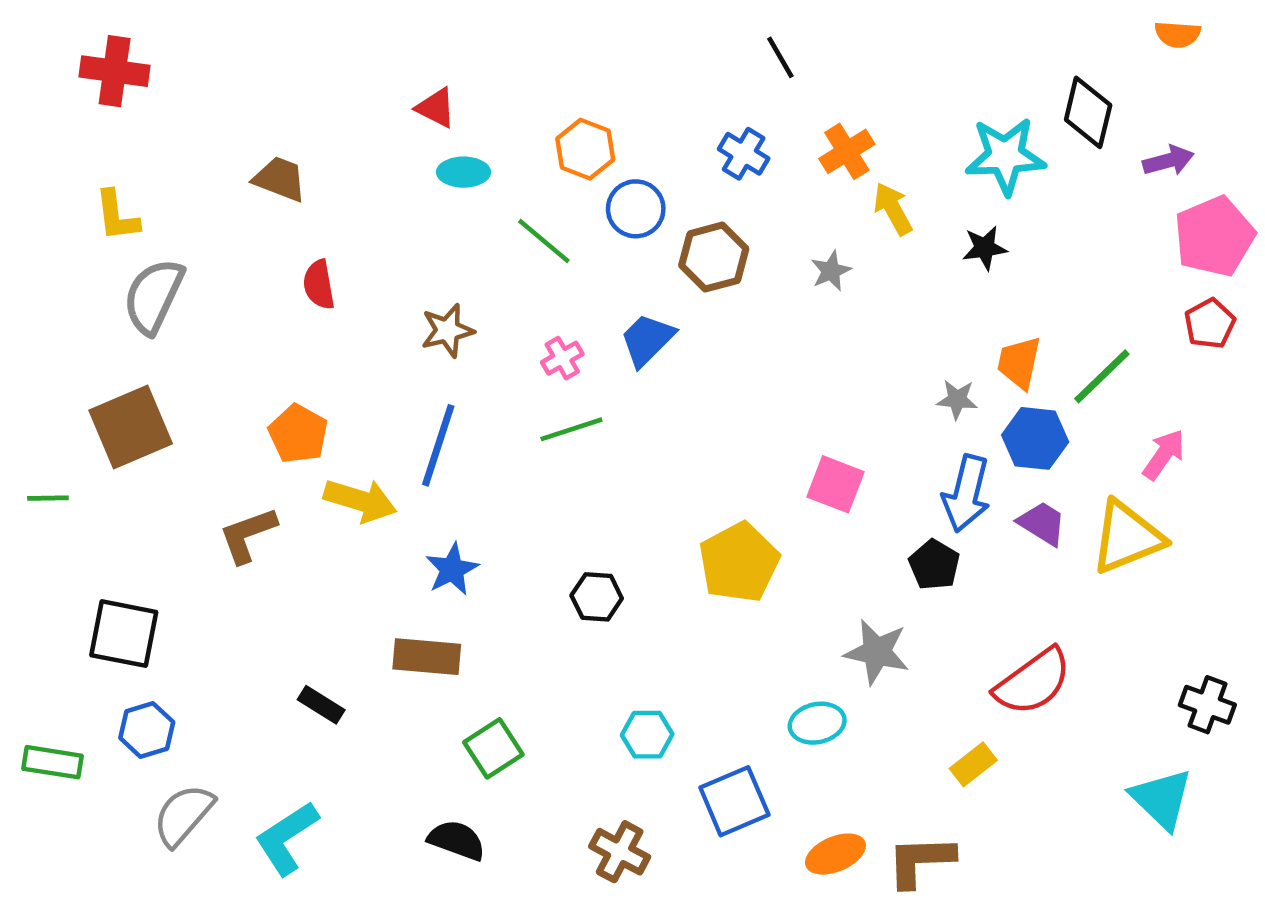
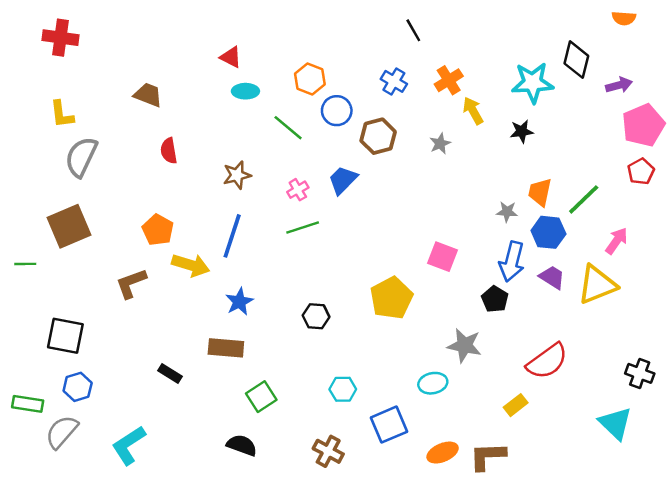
gray semicircle: (183, 815) -> (62, 432), moved
cyan L-shape: (287, 838) -> (129, 445), moved

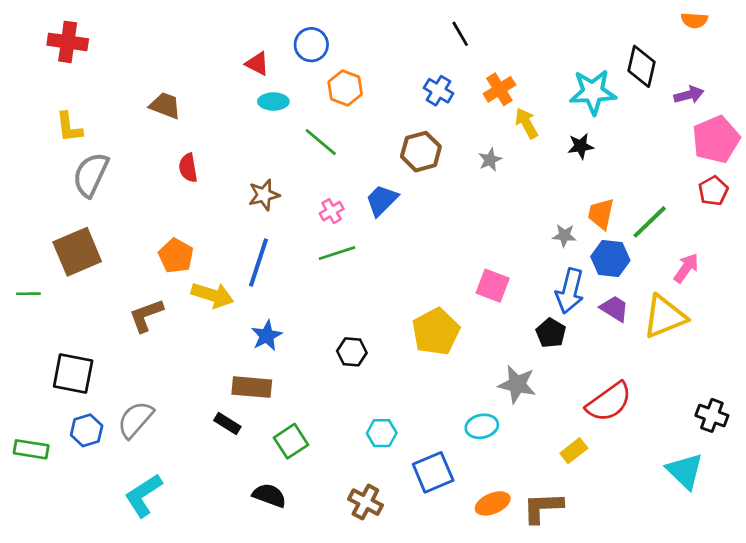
blue circle: (337, 111) -> (311, 45), moved
black rectangle: (170, 373) -> (227, 424), moved
gray semicircle: (62, 432) -> (135, 420), moved

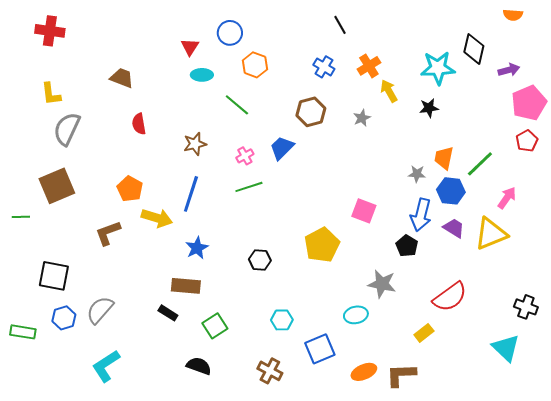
red triangle: (257, 64) -> (190, 47), turned 36

